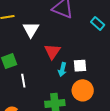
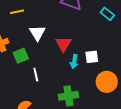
white triangle: (31, 30) -> (37, 33), moved
orange circle: (83, 90) -> (107, 82), moved

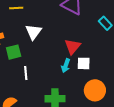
red triangle: (63, 44) -> (73, 47), moved

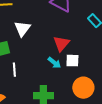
cyan arrow: (66, 66) -> (54, 63), turned -72

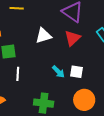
white triangle: (22, 29) -> (44, 36), moved, turned 30
red triangle: (61, 44) -> (72, 38), moved

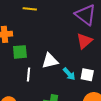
white triangle: (44, 36) -> (50, 61), moved

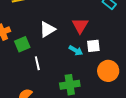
red triangle: (84, 41) -> (80, 26), moved
white triangle: (50, 61) -> (47, 29), moved

